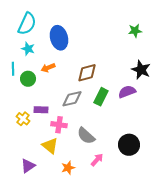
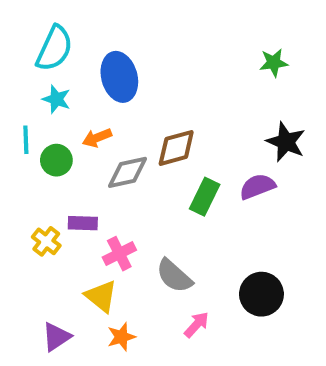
gray diamond: (72, 99) -> (127, 172), moved
pink cross: (59, 125) -> (119, 254), turned -35
orange star: (68, 168) -> (121, 337), moved

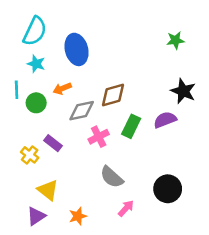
purple rectangle: (83, 223) -> (53, 143), turned 36
pink cross: (119, 254) -> (99, 137), moved
yellow triangle: (101, 296) -> (48, 190), moved

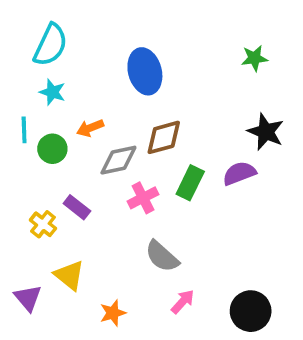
blue ellipse: (77, 49) -> (145, 71), moved
black circle: (168, 189) -> (251, 311), moved
purple triangle: (36, 216) -> (28, 298), moved, turned -36

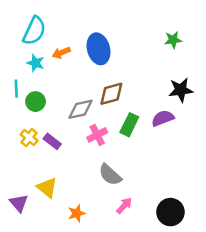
orange arrow: (90, 128) -> (61, 53), moved
black star: (266, 132) -> (181, 90), turned -30
yellow cross: (43, 224) -> (29, 138), moved

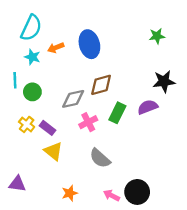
yellow triangle: (47, 188) -> (53, 151), moved
purple triangle: (19, 203) -> (17, 184), turned -42
pink arrow: (124, 206) -> (112, 195), moved, turned -105
black circle: (170, 212) -> (137, 192), moved

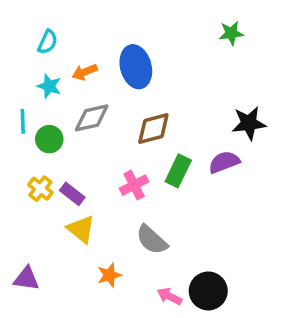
cyan semicircle: (31, 28) -> (48, 42), size x0.6
green star: (157, 36) -> (231, 33), moved
gray diamond: (73, 99) -> (92, 118), moved
orange star: (70, 193) -> (109, 275), moved

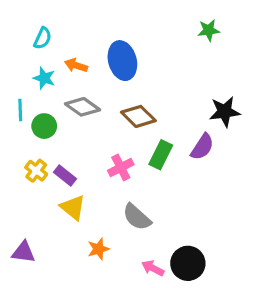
orange arrow: (85, 72) -> (76, 65), turned 40
gray diamond: (92, 118) -> (82, 107), turned 48
brown diamond: (153, 129) -> (138, 116), turned 60
purple semicircle: (224, 162) -> (202, 147), turned 144

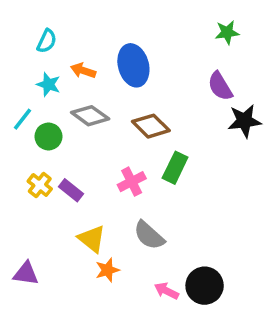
cyan line: (20, 110) -> (22, 119), turned 40
purple semicircle: (202, 147) -> (220, 86), moved, turned 116
yellow triangle: (73, 207) -> (92, 239), moved

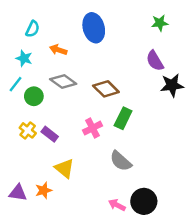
blue ellipse: (133, 65) -> (94, 28), moved
cyan star: (48, 84) -> (24, 58), moved
gray semicircle: (149, 235) -> (121, 161), moved
orange star: (107, 270) -> (44, 190), moved

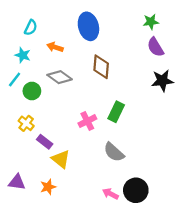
purple semicircle: (155, 61) -> (155, 47), moved
brown diamond: (106, 89) -> (101, 67), moved, turned 50
purple rectangle: (50, 134) -> (45, 142), moved
orange star: (44, 190) -> (48, 187), moved

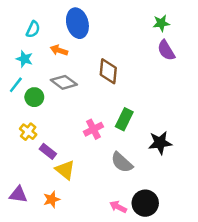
blue ellipse: (88, 26) -> (77, 23), moved
black star: (162, 81) -> (160, 143), moved

